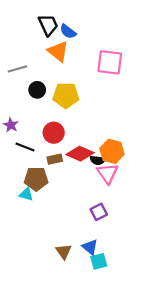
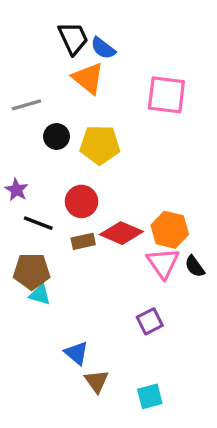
black semicircle: (98, 160) -> (195, 266), moved, turned 48
brown pentagon: (36, 179) -> (32, 271), moved
blue triangle: (90, 247) -> (76, 353), moved

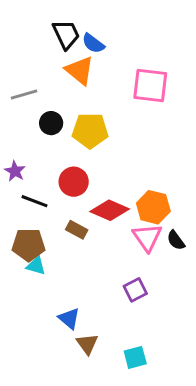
brown rectangle: (83, 241) -> (77, 230), moved, turned 40

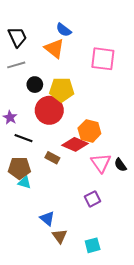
black trapezoid: (66, 34) -> (17, 37), moved
red circle: (74, 182) -> (49, 110), moved, size x1.4
orange hexagon: (153, 207) -> (89, 131), moved

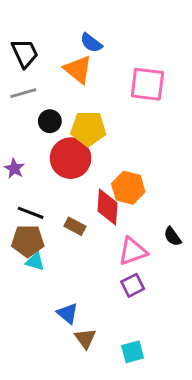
black line: (23, 138) -> (31, 213), moved
red diamond: (75, 144) -> (108, 207), turned 70
pink triangle: (101, 163) -> (133, 251), moved, turned 45

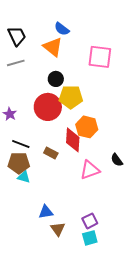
black circle: (50, 121) -> (56, 79), moved
yellow pentagon: (88, 129) -> (71, 97), moved
purple square: (133, 285) -> (90, 221), moved
blue triangle: (68, 313) -> (46, 212), turned -49

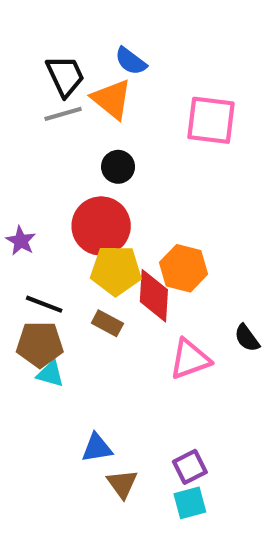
black trapezoid: (17, 36) -> (65, 76), moved
gray line: (16, 63) -> (63, 114), moved
yellow pentagon: (71, 97) -> (116, 270), moved

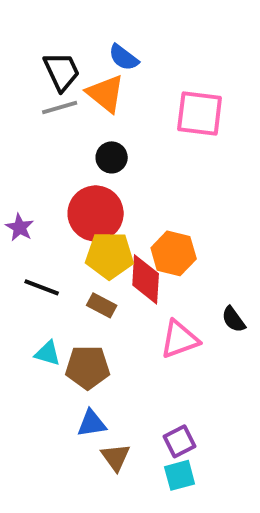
brown pentagon: (40, 344) -> (88, 367), moved

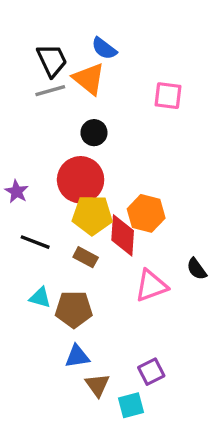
pink square: (200, 113) -> (168, 96), size x0.7
cyan square: (180, 475) -> (131, 405), moved

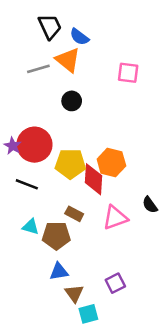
black trapezoid: (52, 60) -> (50, 27), moved
red circle: (81, 180) -> (34, 145), moved
brown rectangle: (86, 257) -> (74, 214), moved
cyan square: (131, 405) -> (88, 314), moved

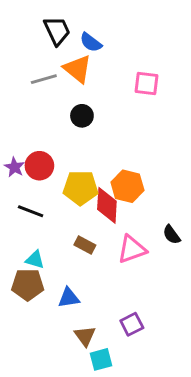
red circle: (34, 145) -> (39, 166), size x0.7
brown pentagon: (56, 236) -> (28, 285), moved
blue triangle: (59, 272) -> (69, 298), moved

